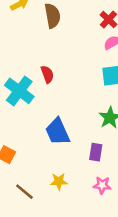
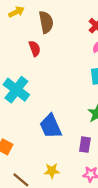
red semicircle: (47, 74) -> (35, 48), moved

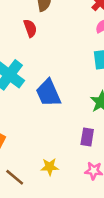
blue trapezoid: (51, 126) -> (48, 93), moved

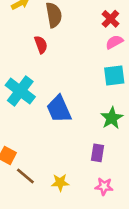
brown line: (15, 177) -> (25, 176), moved

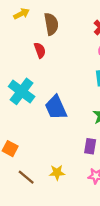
brown line: (25, 176) -> (26, 177), moved

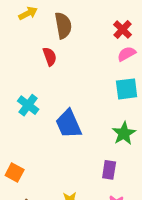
cyan cross: (22, 91) -> (28, 105), size x0.7

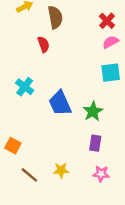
green star: (124, 133) -> (93, 111), moved

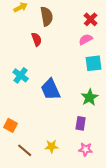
pink semicircle: (111, 42) -> (86, 39), moved
green star: (93, 111) -> (90, 97), moved

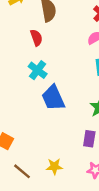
cyan cross: (21, 75) -> (38, 70), moved

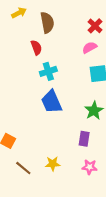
cyan cross: (38, 70) -> (48, 71), moved, turned 35

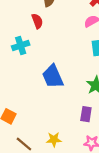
cyan cross: (48, 71) -> (21, 45), moved

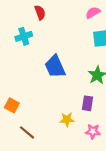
yellow star: (54, 140) -> (67, 119), moved

